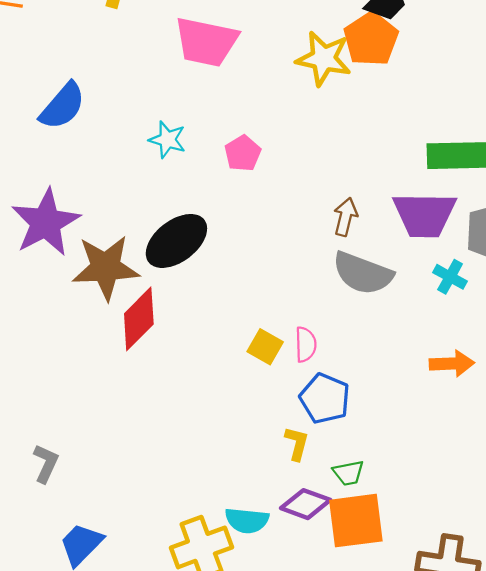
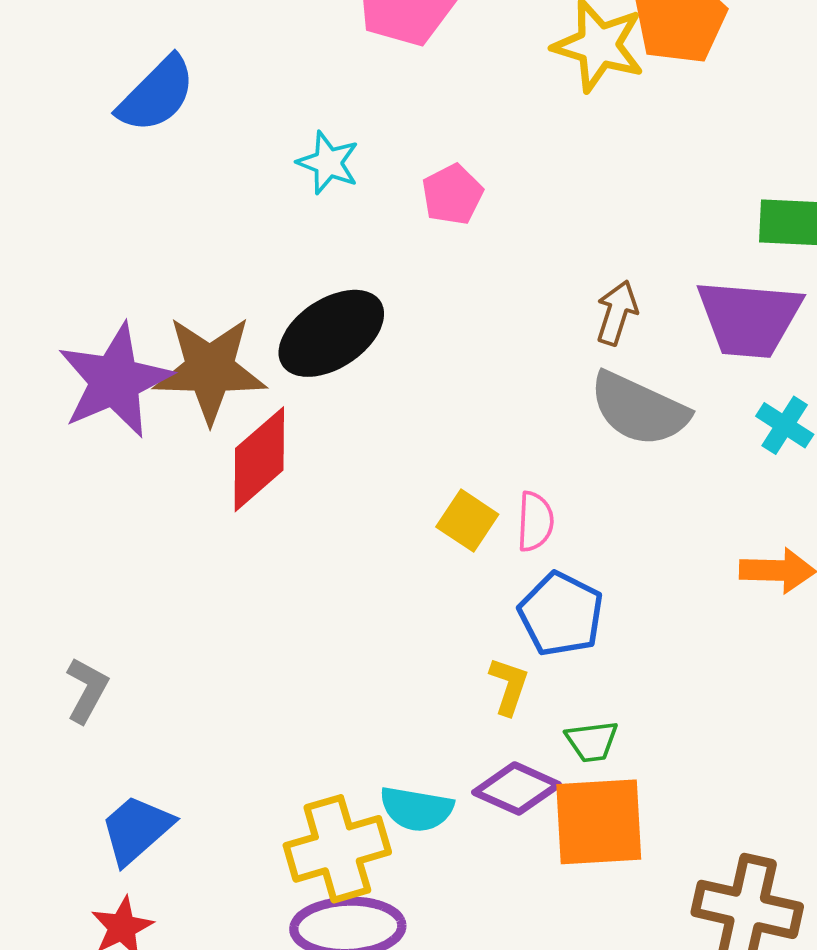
purple star: (46, 222) -> (115, 381), moved

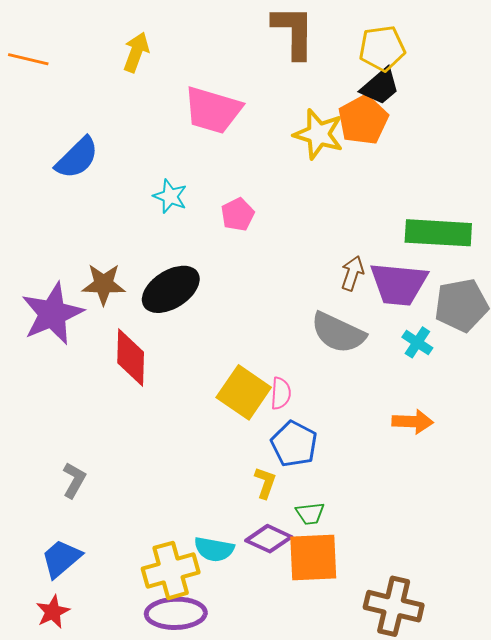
brown arrow: (617, 313) -> (352, 273), moved
brown star: (210, 369) -> (104, 284), moved, size x0.7
red diamond: (259, 459) -> (131, 357), turned -48
yellow square: (467, 521) -> (244, 392), size x1.6
gray L-shape: (87, 690) -> (74, 480), moved

